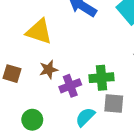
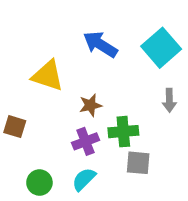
brown star: (49, 70) -> (90, 105), moved
cyan semicircle: (85, 117) -> (84, 179), moved

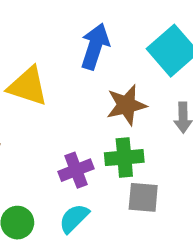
blue arrow: (100, 44) -> (95, 46), turned 76
brown star: (90, 105) -> (126, 105), moved, size x1.4

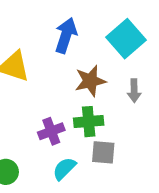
cyan semicircle: (74, 218) -> (64, 169), moved

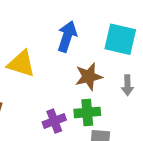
cyan square: (126, 39) -> (120, 39), turned -36

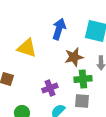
green cross: (87, 112) -> (83, 79), moved

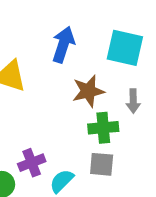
purple cross: (50, 88) -> (32, 163), moved

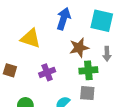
purple cross: (32, 163) -> (47, 72), moved

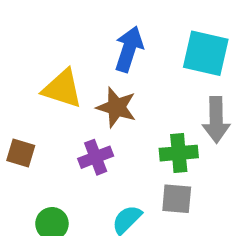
brown star: (79, 48) -> (116, 107), moved, turned 30
gray arrow: (107, 54) -> (216, 120), size x1.5

